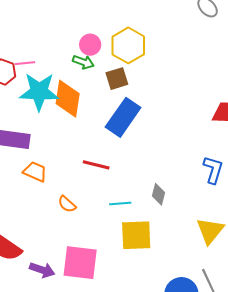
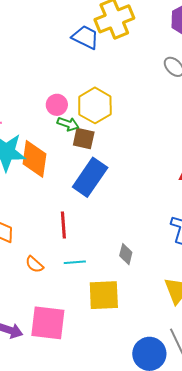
green arrow: (83, 62) -> (68, 124), moved
brown square: (117, 79) -> (84, 139), turned 30
red line: (96, 165) -> (63, 225), turned 72
cyan line: (120, 203) -> (75, 262), moved

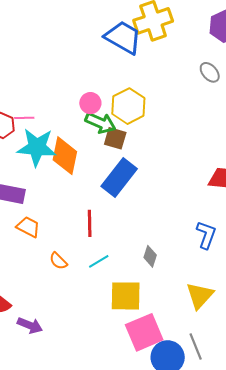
blue trapezoid: (85, 37) -> (123, 37), size x1.4
green arrow: (68, 124) -> (100, 123), size x1.4
cyan line: (75, 262) -> (99, 261), turned -30
pink square: (48, 323) -> (144, 332), moved, turned -33

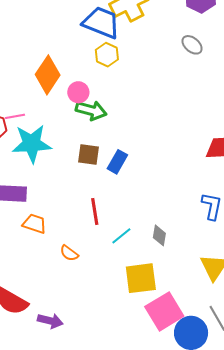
yellow hexagon: (128, 106) -> (107, 55), moved, size x0.7
brown square: (115, 138) -> (88, 154), moved
orange diamond: (65, 156) -> (48, 75), moved, turned 30
blue rectangle: (119, 177) -> (117, 162), size x0.6
cyan line: (99, 261) -> (121, 236), moved

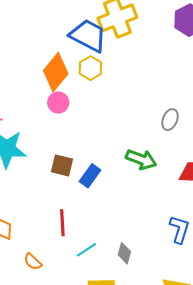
gray ellipse: (192, 45) -> (170, 120), moved, turned 65
orange diamond: (48, 75) -> (56, 72), moved
green arrow: (91, 110) -> (141, 159), moved

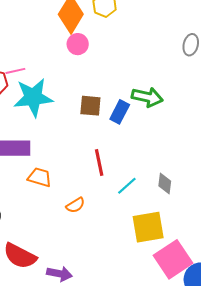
green arrow: (141, 159) -> (147, 97), moved
orange semicircle: (33, 262) -> (75, 205), turned -66

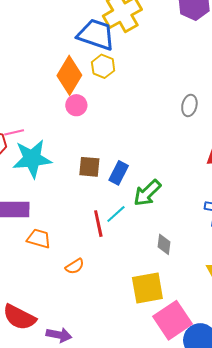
green arrow: (147, 97) -> (147, 193), moved, turned 124
cyan line: (127, 186) -> (116, 214), moved

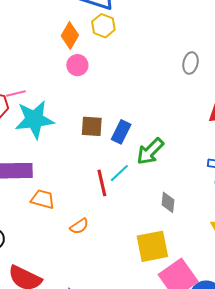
orange diamond: (69, 75) -> (70, 35), size x0.7

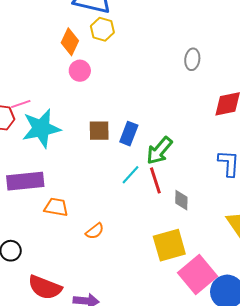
red line: (102, 183) -> (155, 180), moved

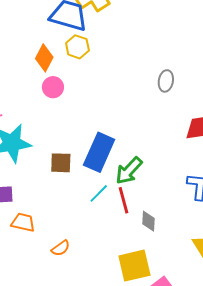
brown square: (99, 131) -> (61, 163), moved
blue rectangle: (129, 134) -> (99, 152), size x1.6

